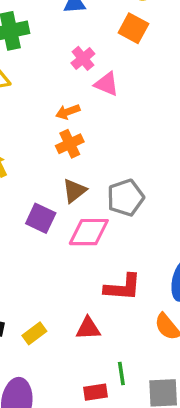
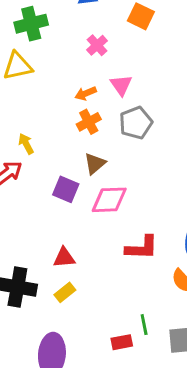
pink triangle: (107, 84) -> (121, 85), moved, turned 35
gray pentagon: (125, 198) -> (136, 123), moved
red triangle: (88, 328) -> (64, 258), moved

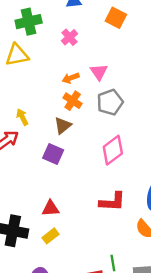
pink cross: (97, 45) -> (70, 37), moved
orange cross: (89, 122) -> (73, 101), turned -30
brown triangle: (95, 164) -> (63, 126), moved
pink diamond: (109, 200) -> (113, 150), moved, turned -36

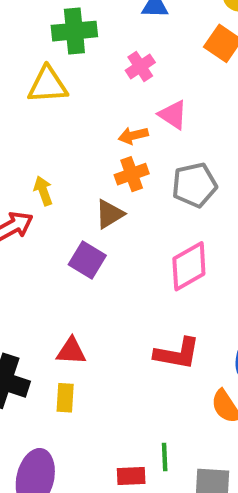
pink triangle: (99, 72) -> (173, 115), moved, turned -30
orange cross: (73, 101) -> (132, 174), turned 30
yellow rectangle: (50, 236) -> (65, 398), turned -56

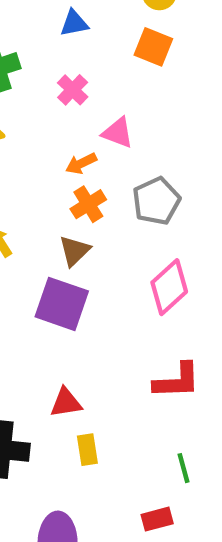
purple square: (87, 260) -> (62, 304), size x1.4
yellow rectangle: (65, 398) -> (87, 450), moved
green line: (165, 457) -> (183, 468), moved

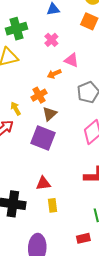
orange cross: (88, 204) -> (39, 95), moved

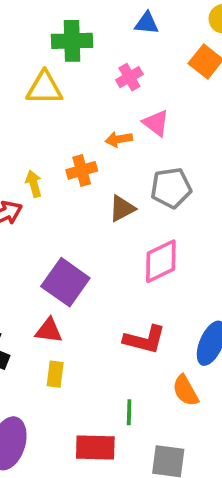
brown triangle: (50, 114) -> (122, 208), moved
purple square: (43, 138) -> (65, 282), moved
red rectangle: (83, 238) -> (95, 448), size x1.5

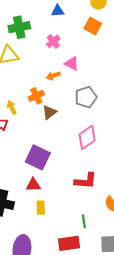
brown triangle: (122, 208) -> (49, 112), moved

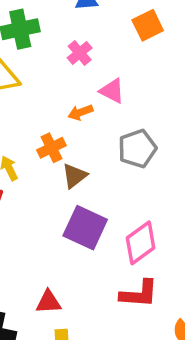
orange square: (93, 26) -> (148, 25), turned 36
pink diamond: (87, 137) -> (141, 243), moved
purple square: (38, 157) -> (85, 228), moved

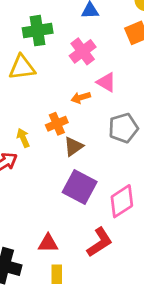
pink cross: (80, 53) -> (83, 51), size x1.4
red L-shape: (139, 294) -> (100, 242), moved, turned -40

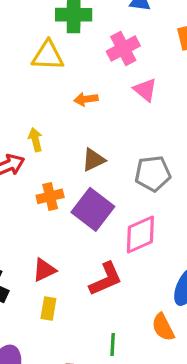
orange arrow: (81, 98) -> (86, 99), moved
orange cross: (57, 124) -> (50, 196), moved
gray pentagon: (123, 128) -> (153, 174), moved
red triangle: (48, 243) -> (44, 270), turned -35

